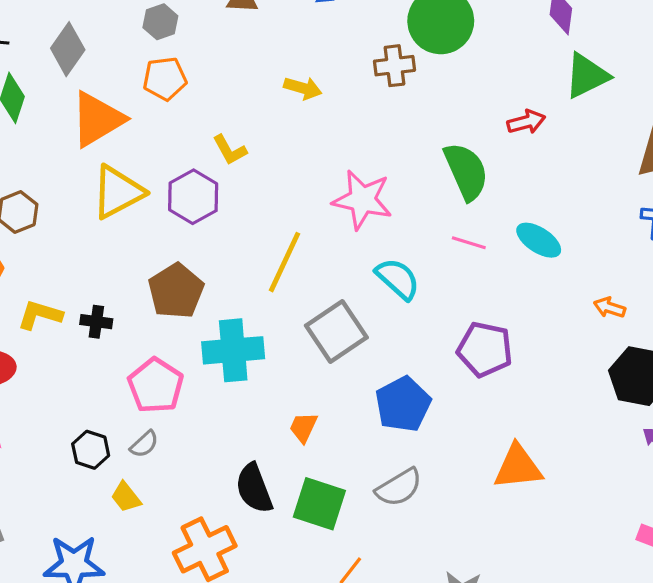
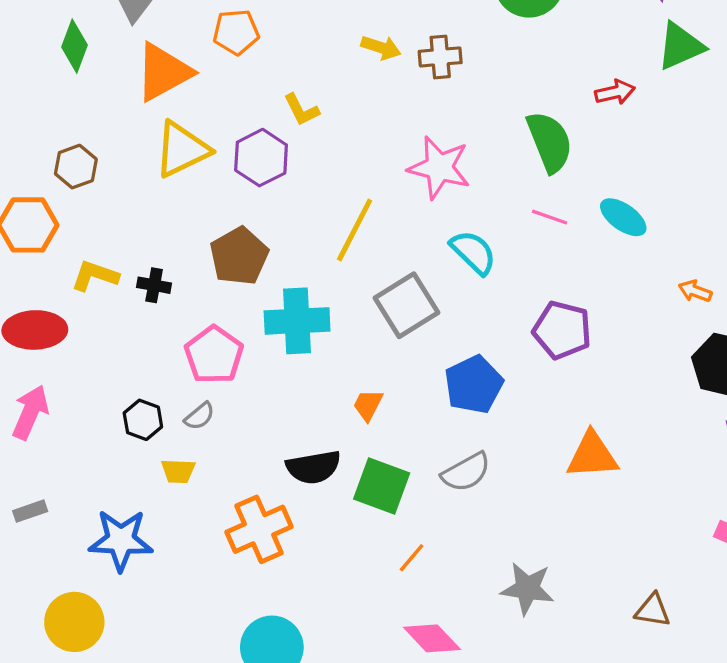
brown cross: (394, 66) -> (440, 57), moved
black semicircle: (254, 488) -> (313, 467), turned -81
yellow trapezoid: (126, 497) -> (178, 471), turned -52

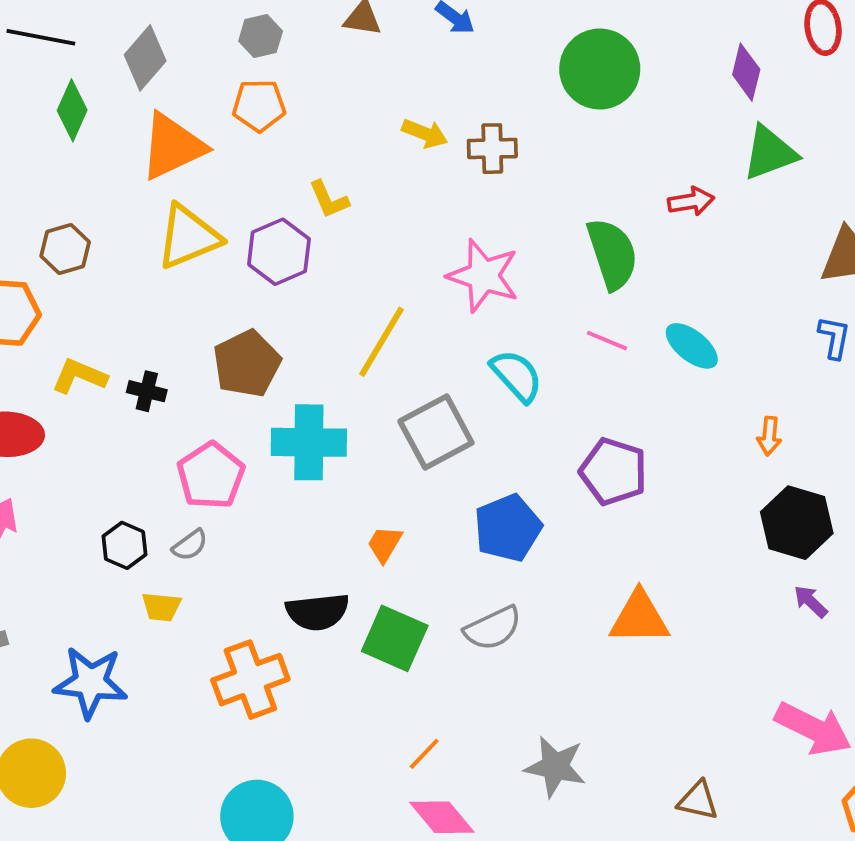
orange arrow: (695, 291) -> (769, 436), turned -108
orange line: (412, 558) -> (424, 754), moved

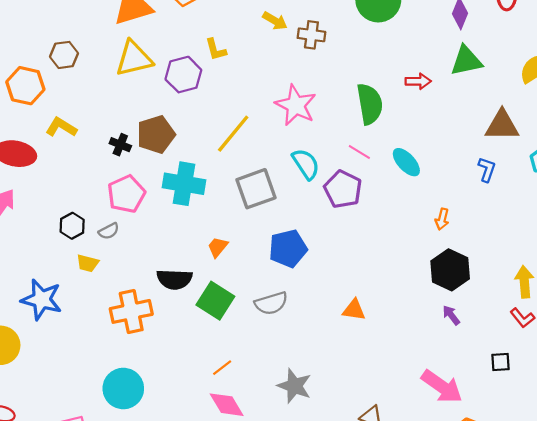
black cross: (147, 391) -> (120, 145), moved
purple pentagon: (613, 472) -> (343, 189), moved
orange triangle: (639, 618) -> (354, 310), size x0.7

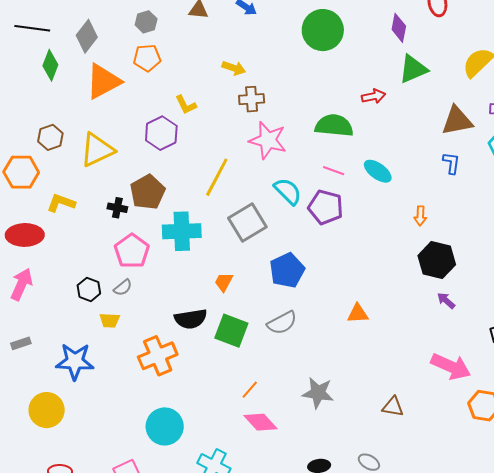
brown cross: (311, 35) -> (252, 99), moved
yellow triangle: (134, 59) -> (97, 150), moved
green semicircle: (370, 104) -> (334, 126), turned -63

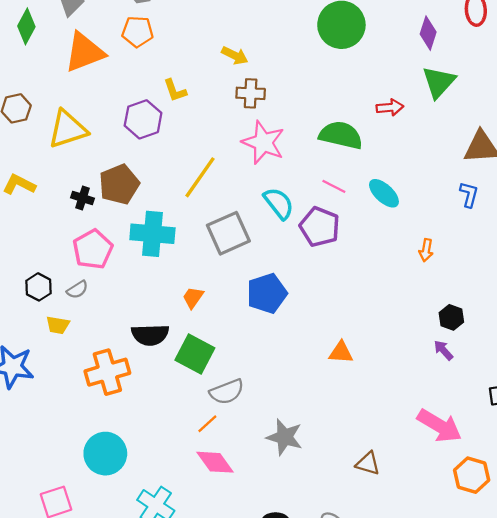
green triangle: (413, 69) -> (439, 82), turned -32
black hexagon: (437, 260) -> (451, 317), moved, size x0.6
gray semicircle: (282, 323) -> (227, 392), moved

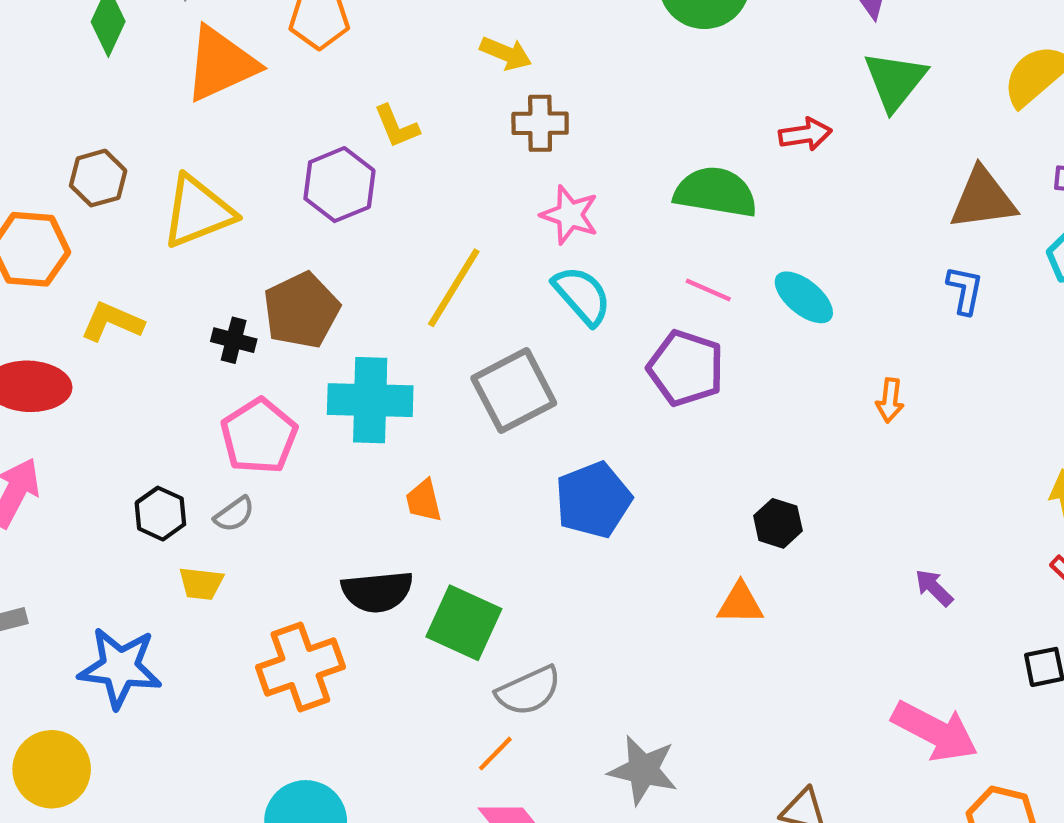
pink star: (263, 142) -> (570, 215), size x0.7
cyan semicircle: (279, 203) -> (582, 295), moved
orange trapezoid: (193, 297) -> (424, 501), moved, turned -45
black hexagon: (451, 317) -> (778, 523), moved

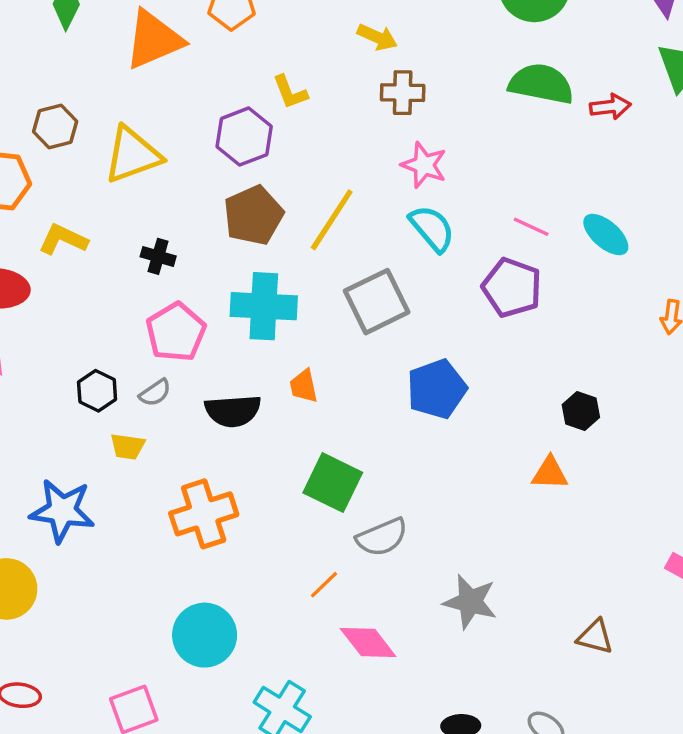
green semicircle: (716, 192) -> (541, 84), moved
brown pentagon: (301, 310) -> (253, 215), moved
black semicircle: (377, 592) -> (233, 411), moved
orange line: (495, 754) -> (324, 585), moved

